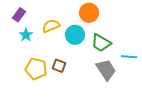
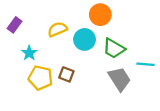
purple rectangle: (19, 15) -> (15, 25), moved
cyan star: (26, 35) -> (29, 53), moved

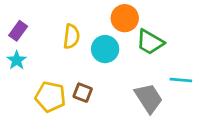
yellow semicircle: (57, 29) -> (71, 36), turned 120
green trapezoid: (114, 48) -> (150, 42), moved
cyan star: (29, 53) -> (17, 60), moved

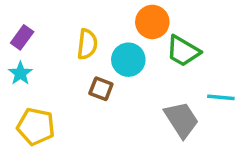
brown square: (83, 93) -> (101, 89), moved
yellow pentagon: (50, 97) -> (36, 126), moved

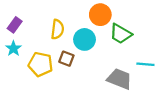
gray trapezoid: (181, 120) -> (119, 79), turned -35
yellow pentagon: (36, 126) -> (41, 64), moved

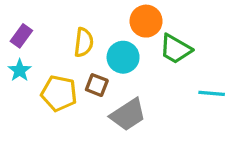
gray trapezoid: (119, 79) -> (128, 115), moved, turned 125

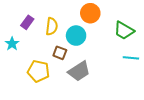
purple rectangle: (21, 36) -> (27, 22), moved
green trapezoid: (176, 49) -> (124, 30), moved
yellow pentagon: (59, 93) -> (38, 71), moved

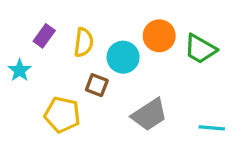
orange circle: (90, 13) -> (159, 36), moved
cyan line: (131, 58) -> (212, 128), moved
gray trapezoid: (79, 71) -> (149, 115), moved

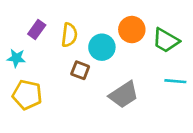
cyan star: (20, 70) -> (16, 58), turned -30
yellow pentagon: (62, 115) -> (27, 95), moved
cyan line: (212, 128) -> (175, 81), moved

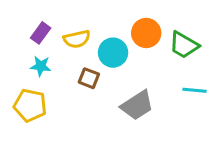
yellow semicircle: (69, 35) -> (77, 39), turned 70
cyan star: (16, 58) -> (41, 66), moved

